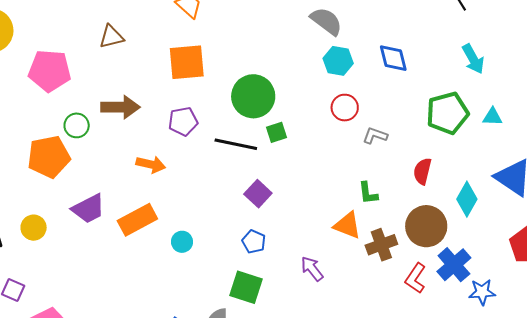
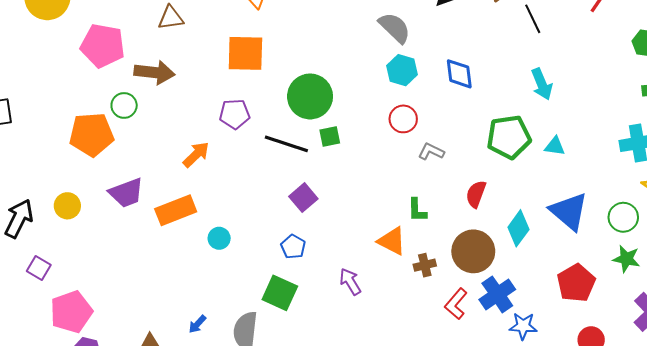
brown arrow: (120, 107) -> (154, 72), moved
orange arrow: (151, 164) -> (196, 155), turned -64
brown cross: (381, 245) -> (425, 265), size x0.7

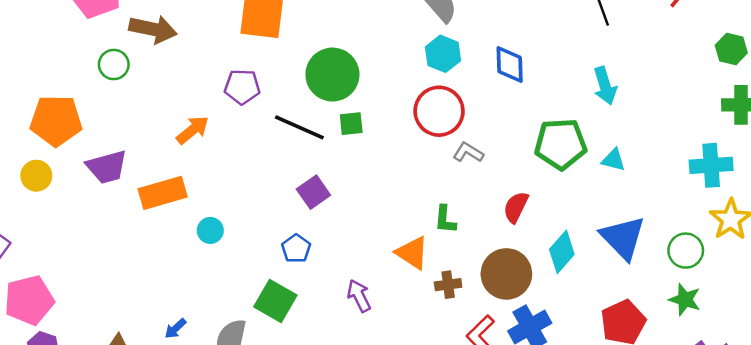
red circle: (403, 119) -> (439, 111), size x1.5
orange pentagon: (92, 134) -> (56, 121), moved

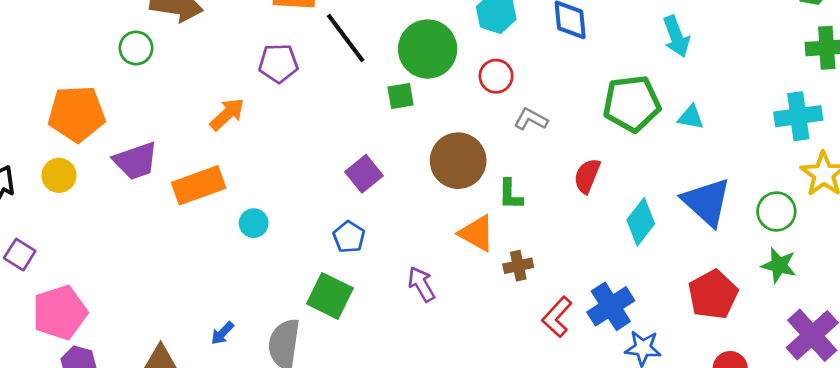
green circle: (332, 75) -> (428, 49), moved
red circle: (439, 111) -> (496, 76), size x0.6
black line: (299, 127) -> (346, 38), moved, turned 33
brown circle: (506, 274) -> (458, 161), moved

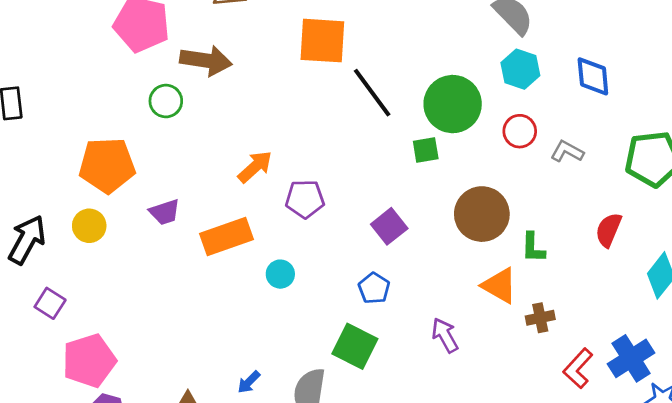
purple pentagon: (278, 63) -> (305, 199), moved
gray L-shape: (531, 119) -> (567, 151), moved
purple trapezoid: (136, 161) -> (165, 212), size x0.7

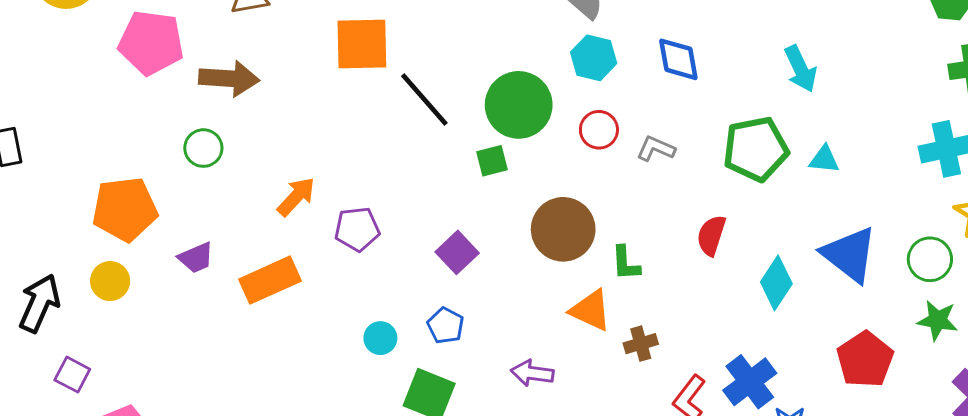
green circle: (166, 101) -> (203, 148), moved
cyan circle: (280, 274) -> (380, 338), moved
purple arrow: (445, 335) -> (532, 373), turned -48

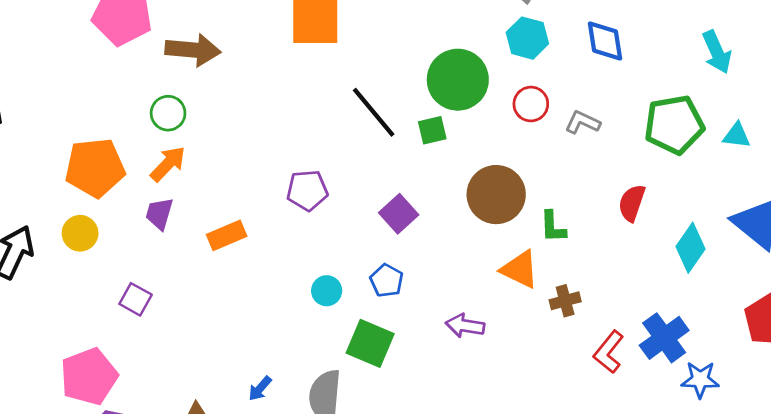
black line: (424, 100) -> (374, 112), moved
orange arrow: (296, 197) -> (168, 164), moved
purple trapezoid: (196, 258) -> (159, 214), turned 128
orange rectangle: (270, 280) -> (227, 235), size x0.7
purple square: (72, 375) -> (136, 299), moved

